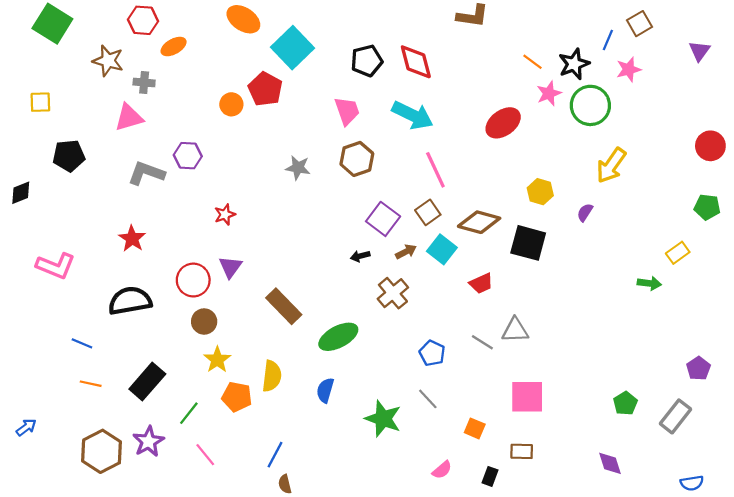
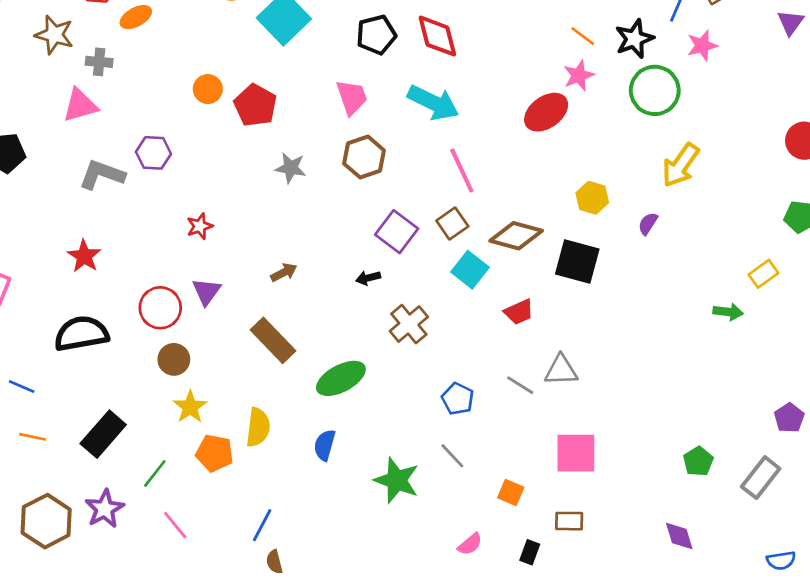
red pentagon: (265, 89) -> (255, 105), moved
pink star: (549, 93) -> (579, 75), moved
brown arrow: (406, 252) -> (284, 272), moved

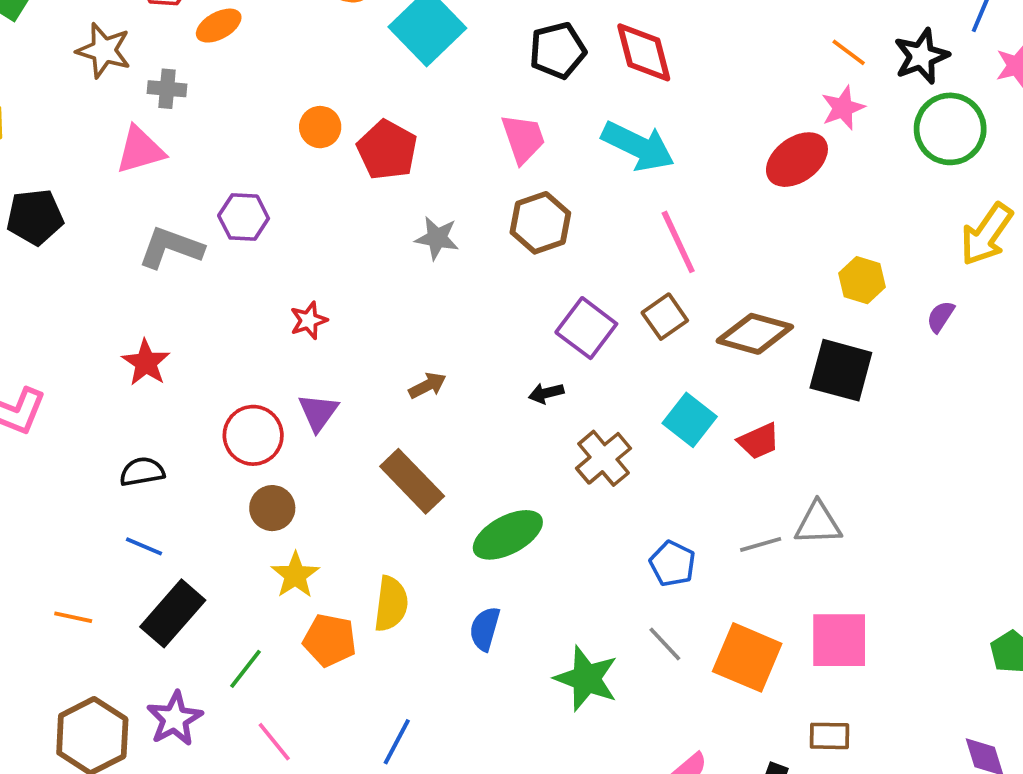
cyan square: (470, 270) -> (690, 420), moved
black semicircle: (81, 334) -> (142, 472), size x0.6
gray line: (520, 385) -> (761, 544), turned -48
blue line: (22, 387) -> (144, 546), moved
orange square: (511, 493) -> (747, 657), moved, size x1.8

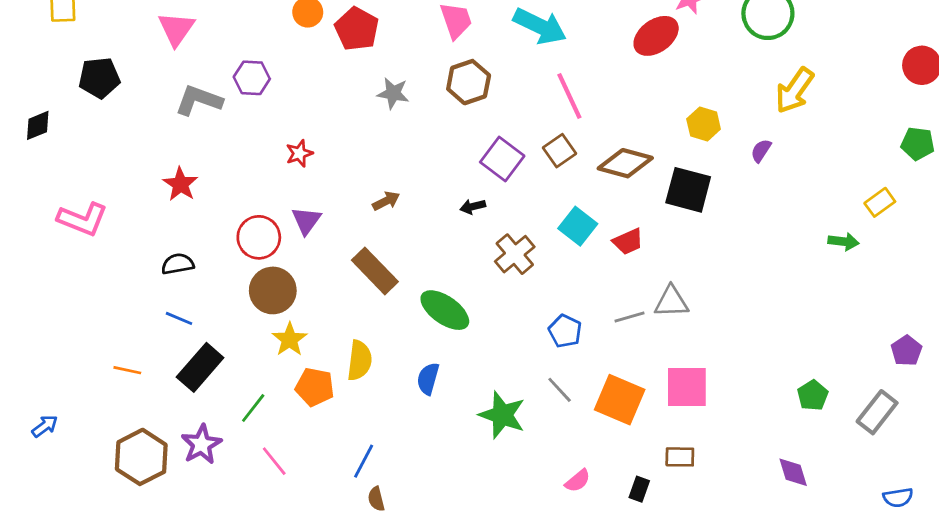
pink triangle: (140, 150) -> (176, 29), turned -39
brown circle: (272, 508) -> (273, 290), size x1.4
green ellipse: (508, 535) -> (445, 310), turned 63

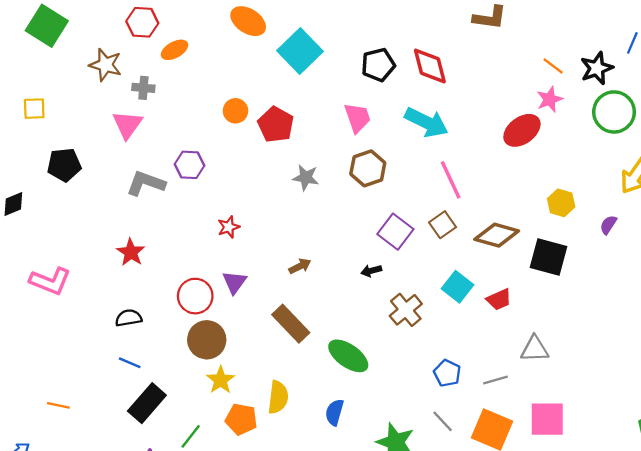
gray line: (629, 317) -> (496, 380), moved
orange line: (127, 370) -> (58, 405), moved

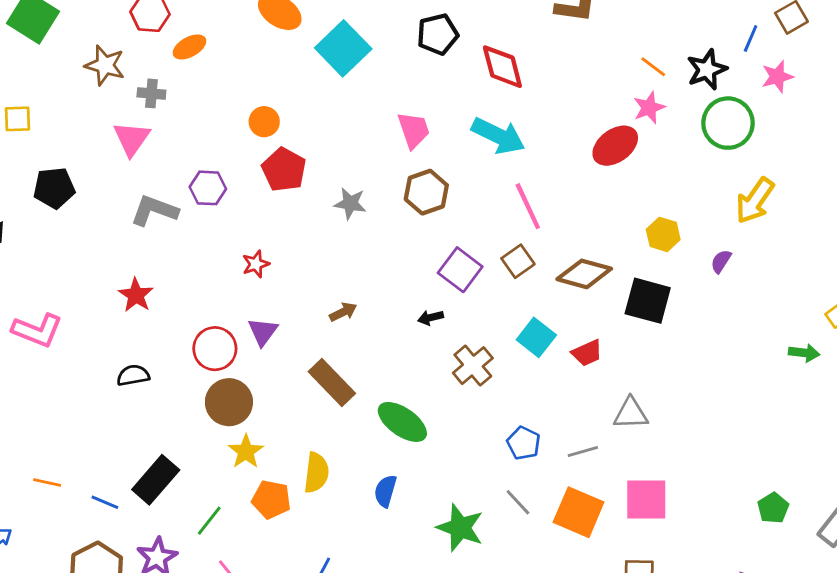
black pentagon: (378, 65) -> (438, 34), moved
red pentagon: (276, 125) -> (284, 170), moved
blue line: (130, 363) -> (105, 502), moved

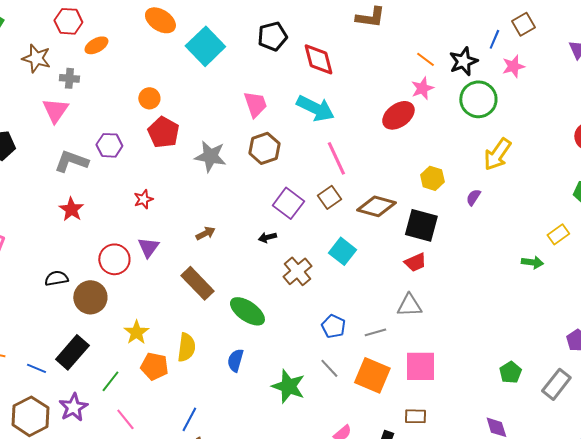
gray star: (350, 203) -> (210, 156), size x1.4
red star: (136, 295) -> (71, 209), moved
red trapezoid: (587, 353) -> (415, 262), moved
brown circle: (229, 402) -> (90, 297), moved

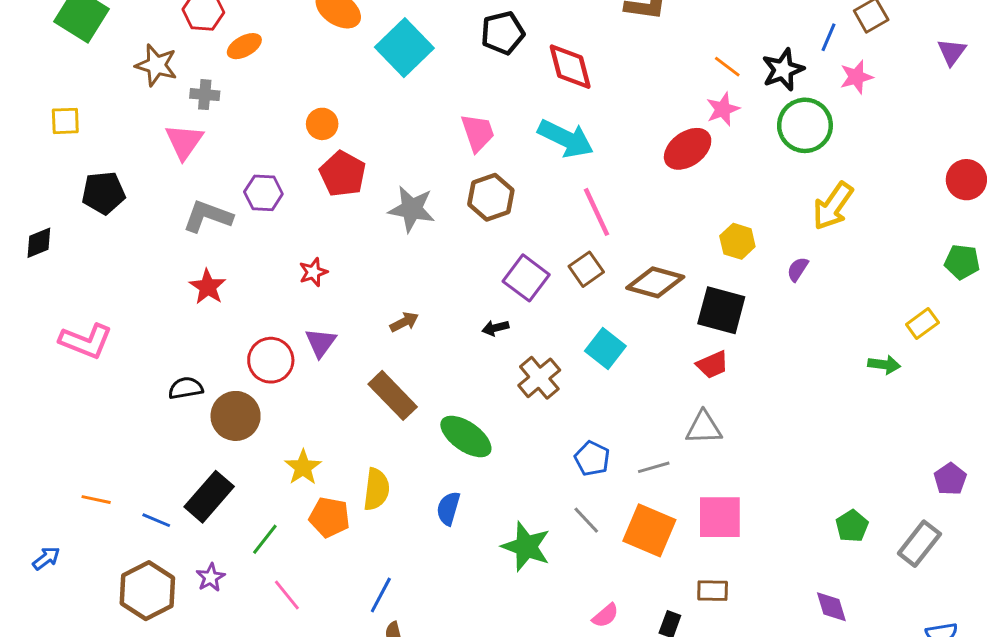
purple star: (73, 407) -> (211, 577), size x0.7

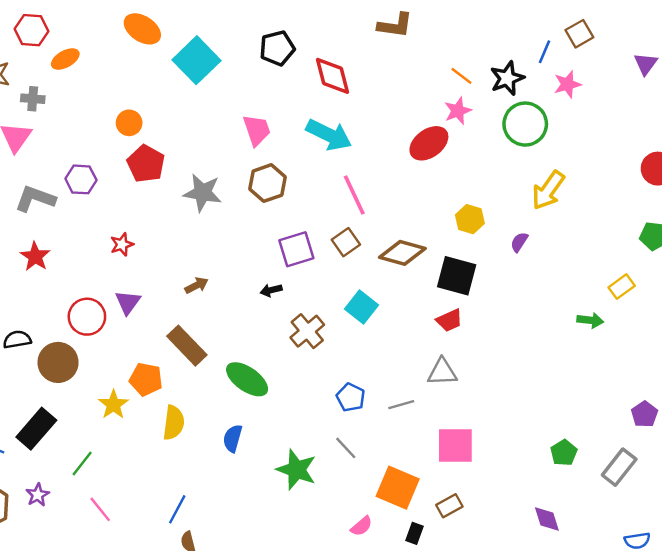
purple square: (526, 278) -> (296, 249), turned 36
orange pentagon: (329, 517) -> (146, 379), moved
orange square: (649, 530) -> (398, 488), moved
brown rectangle: (713, 591) -> (449, 506), turned -30

